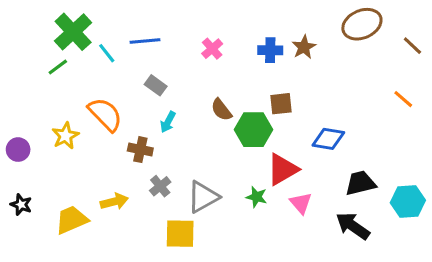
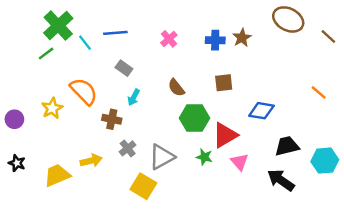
brown ellipse: (362, 24) -> (288, 19), turned 52
orange line: (403, 99) -> (319, 92), moved
green hexagon: (253, 130) -> (195, 118), moved
yellow square: (180, 234) -> (143, 186), turned 30

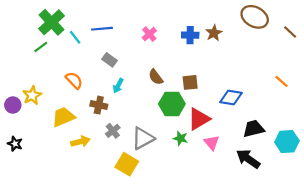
brown square: (224, 83) -> (190, 82), moved
orange semicircle: (84, 91) -> (74, 80), size x0.7
yellow star: (52, 108) -> (32, 95), moved
yellow trapezoid: (57, 175) -> (63, 117), moved

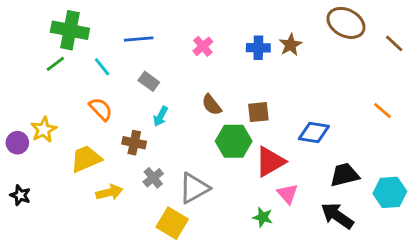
green cross: (52, 22) -> (70, 30), turned -36
cyan line: (75, 37) -> (102, 67), moved
green star: (180, 138) -> (263, 217), moved

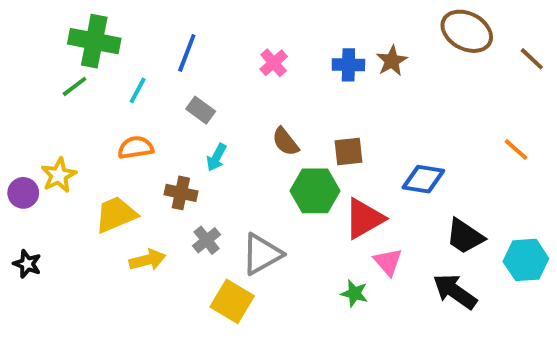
blue line: (139, 39) -> (187, 53), turned -64
cyan line: (102, 67) -> (138, 90), turned 66
orange semicircle: (101, 109) -> (136, 148), turned -55
black trapezoid: (345, 175) -> (465, 236), turned -132

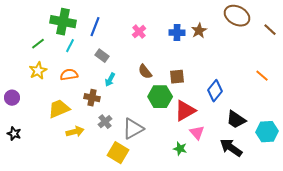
green cross: (94, 41) -> (63, 22), moved
yellow star: (59, 175) -> (38, 71), moved
blue diamond: (423, 179) -> (215, 91), turned -60

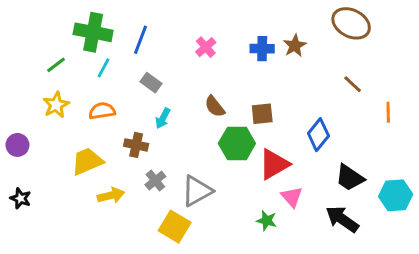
brown line: (270, 30) -> (353, 84), moved
orange line: (262, 76) -> (388, 112), turned 48

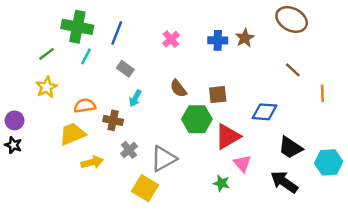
orange semicircle: (102, 111) -> (85, 106), moved
blue diamond: (318, 135) -> (265, 112), turned 55
black star: (20, 198) -> (13, 145), moved

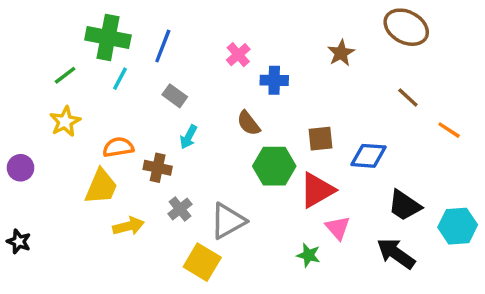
blue cross: (218, 40) -> (274, 80), moved
orange line: (322, 93) -> (449, 130), turned -56
brown square: (218, 95) -> (321, 139), moved
yellow trapezoid: (72, 134) -> (101, 187), turned 136
black star: (13, 145) -> (19, 241), moved

